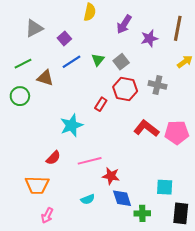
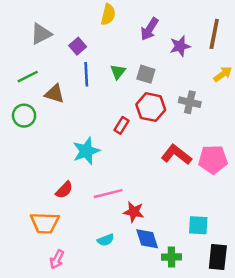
blue line: (72, 62) -> (86, 74), turned -60
gray square: (121, 62) -> (146, 74), turned -35

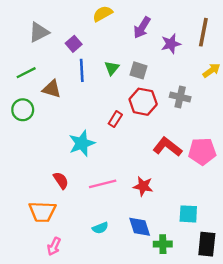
yellow semicircle: (108, 14) -> (103, 14), turned -132
red semicircle: (64, 190) -> (61, 180), turned -78
red star: (134, 212) -> (143, 186), moved

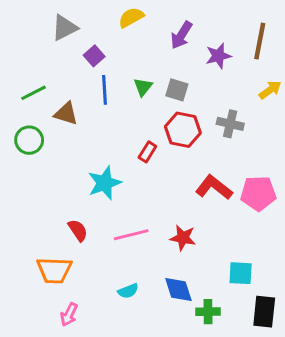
gray triangle: (39, 32) -> (65, 28), moved

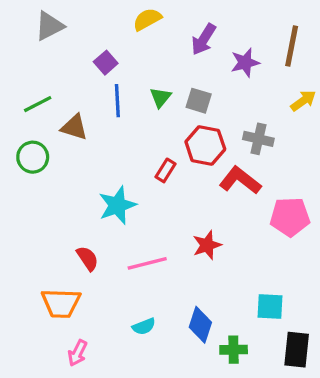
gray triangle: (65, 28) -> (49, 26), moved
red L-shape: (214, 187) -> (240, 180), moved
red star: (183, 238) -> (207, 245), moved, turned -30
blue diamond: (178, 289) -> (200, 325), turned 36

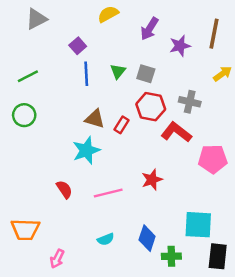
brown triangle: (74, 127) -> (95, 119), moved
orange trapezoid: (61, 303) -> (25, 230), moved
cyan square: (270, 307) -> (198, 225), size x1.4

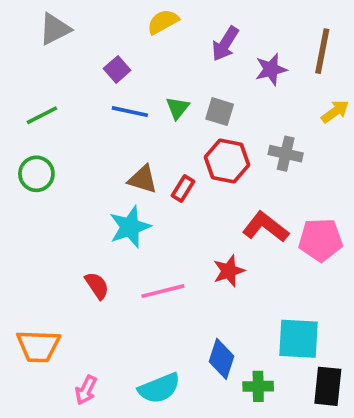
blue line: (86, 74) -> (130, 112), turned -75
red L-shape: (176, 132) -> (265, 227), moved
cyan semicircle: (106, 239) -> (159, 388), moved, size x1.6

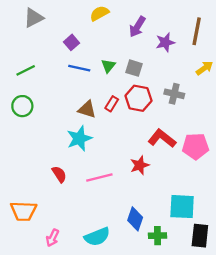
red rectangle: (183, 188) -> (112, 104), moved

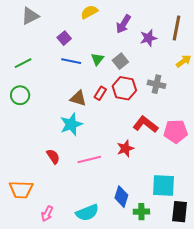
gray square: (134, 68) -> (120, 61), turned 35

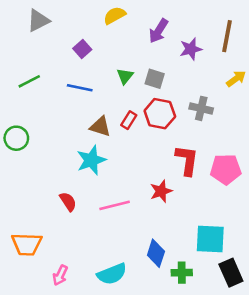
blue line: (71, 61) -> (80, 88), moved
gray square: (120, 61) -> (155, 79), turned -35
green circle: (20, 95) -> (16, 138), moved
red L-shape: (145, 124) -> (187, 160), turned 60
black rectangle: (180, 212) -> (231, 273), turned -30

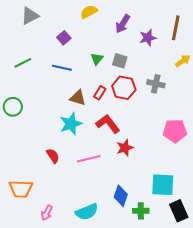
red L-shape: (187, 160) -> (108, 124), moved, turned -45

